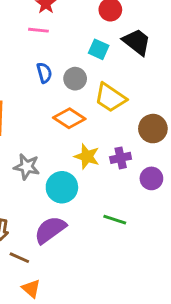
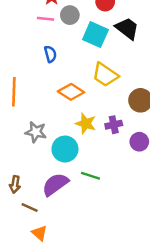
cyan square: (99, 49) -> (95, 35), size x1.5
gray circle: (75, 79) -> (70, 15), moved
green line: (115, 220) -> (91, 176), moved

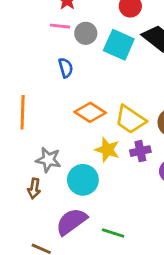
gray circle: (70, 15) -> (86, 33), moved
yellow trapezoid: (105, 75) -> (130, 119), moved
green line: (91, 176) -> (113, 233), moved
brown arrow: (15, 184) -> (34, 188), moved

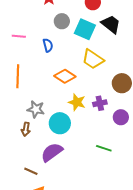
pink line: (60, 26) -> (19, 36), moved
yellow trapezoid: (130, 119) -> (93, 59), moved
green line: (113, 233) -> (104, 148), moved

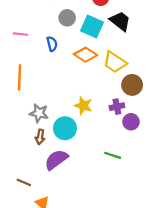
yellow trapezoid: (93, 59) -> (115, 62), moved
orange diamond: (65, 76) -> (86, 55), moved
purple cross: (100, 103) -> (117, 107), moved
brown arrow: (26, 129) -> (40, 137), moved
brown line: (31, 171) -> (24, 182), moved

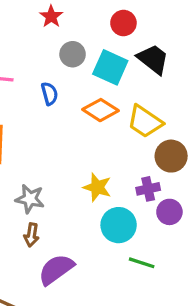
cyan circle: (65, 128) -> (119, 225), moved

